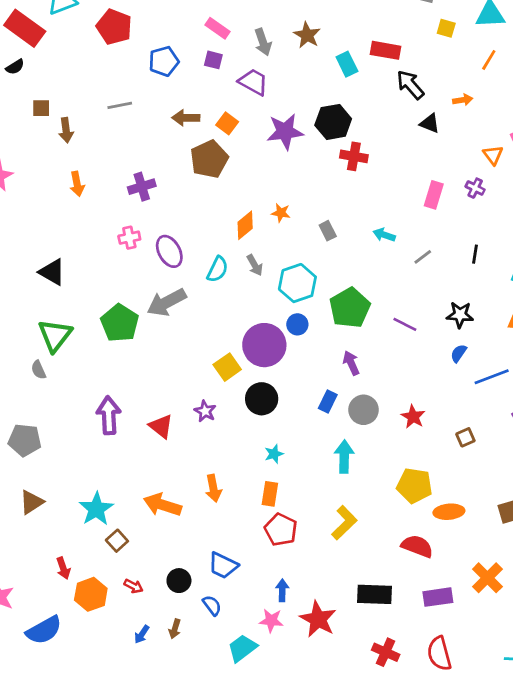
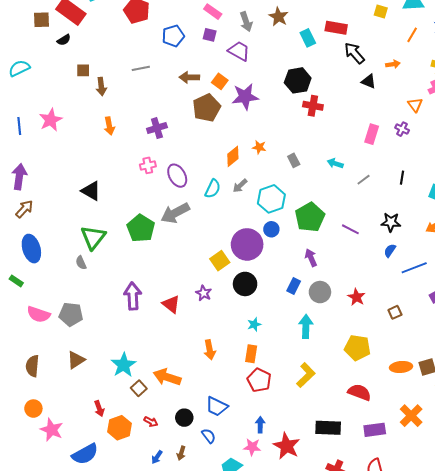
purple star: (285, 132) -> (245, 97), moved
gray arrow: (255, 265) -> (240, 186), turned 77
orange arrow: (162, 505) -> (167, 377), moved
orange ellipse: (449, 512) -> (401, 367), moved

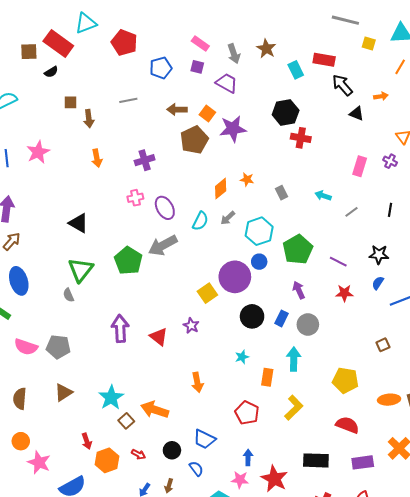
black circle: (245, 284) -> (252, 316), moved
red star: (356, 297) -> (344, 293), moved, turned -30
orange rectangle: (251, 354) -> (267, 377), moved

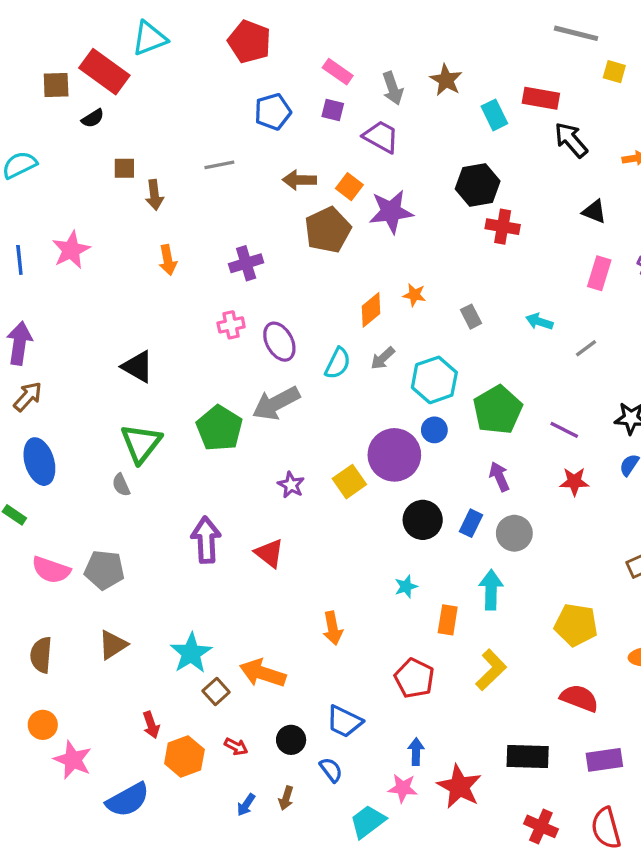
red pentagon: (124, 43) -> (249, 42), moved
black triangle: (357, 114) -> (594, 212), moved
purple star: (191, 326) -> (291, 485), moved

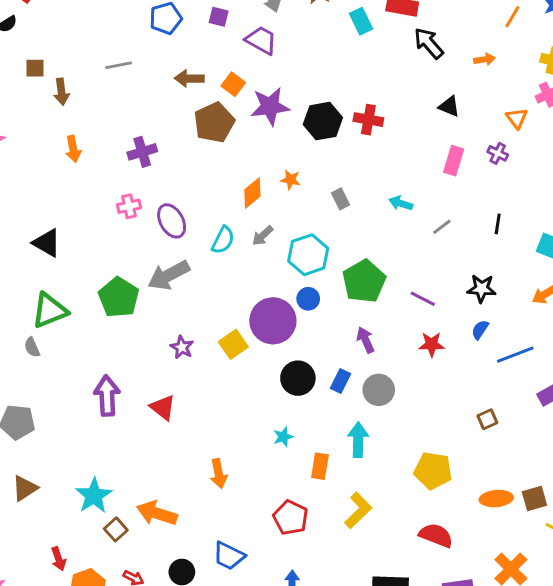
black hexagon: (478, 185) -> (323, 121), moved
green triangle: (141, 443) -> (50, 311), turned 30

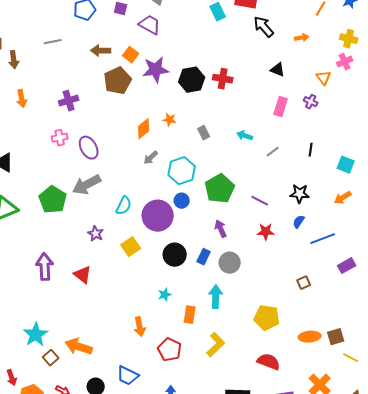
cyan semicircle: (223, 240) -> (124, 206), moved
yellow square: (233, 344) -> (131, 247), moved
orange arrow: (219, 474) -> (140, 327), moved

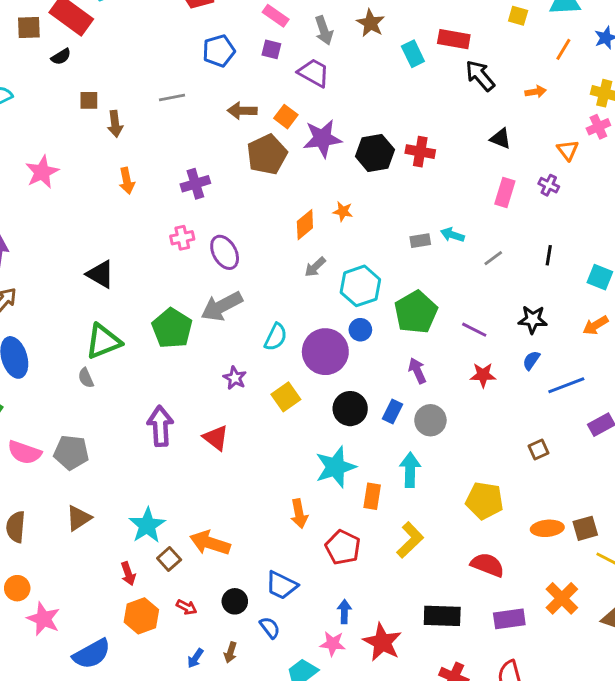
gray rectangle: (204, 133) -> (420, 241), moved, turned -72
cyan star: (165, 295) -> (336, 467), size x2.0
red arrow: (12, 378) -> (128, 574), moved

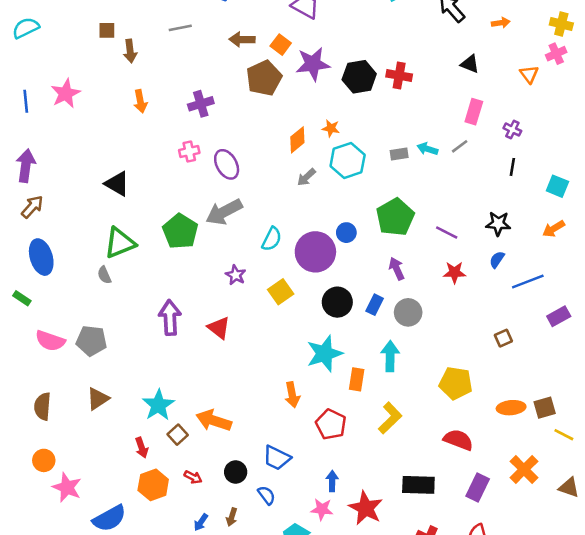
purple cross: (549, 185) -> (512, 130), moved
gray line: (493, 258) -> (460, 146), moved
cyan hexagon: (360, 286) -> (348, 160), moved
purple rectangle: (509, 619) -> (478, 487), turned -56

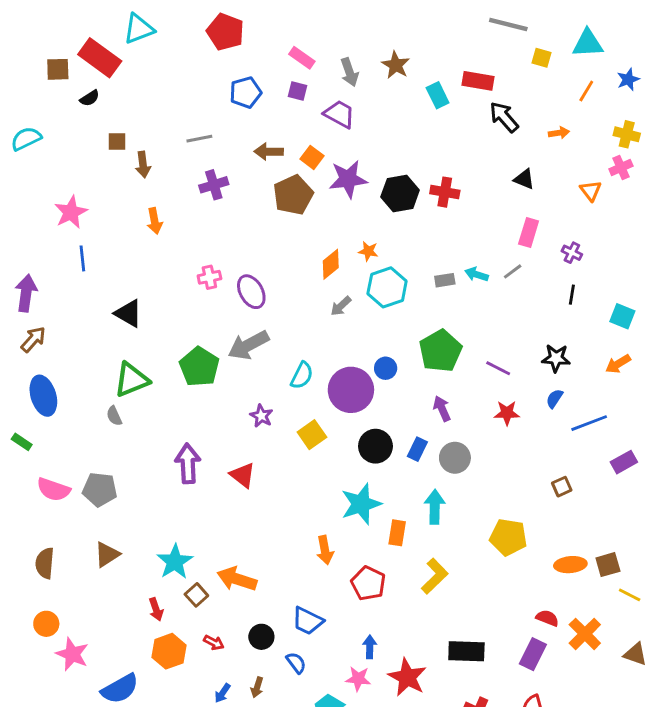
blue line: (26, 101) -> (82, 258), moved
purple cross: (201, 104) -> (214, 185), moved
red semicircle: (458, 440) -> (547, 618), moved, size x0.7

